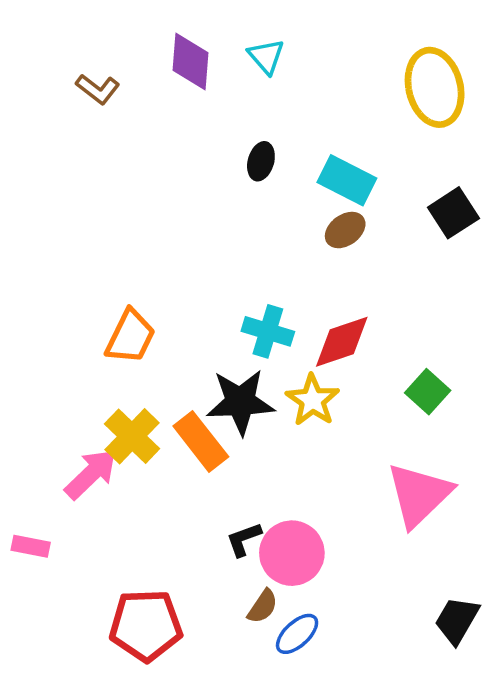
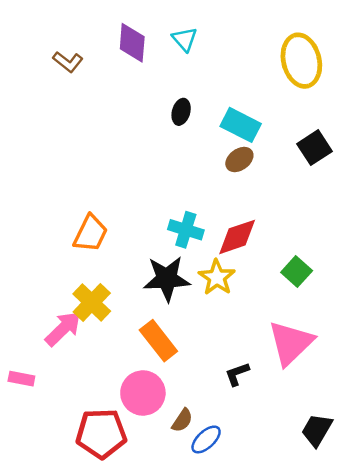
orange rectangle: (201, 441) -> (158, 341), moved
black L-shape: (244, 539) -> (237, 374), moved
pink circle: (292, 553) -> (143, 393), moved

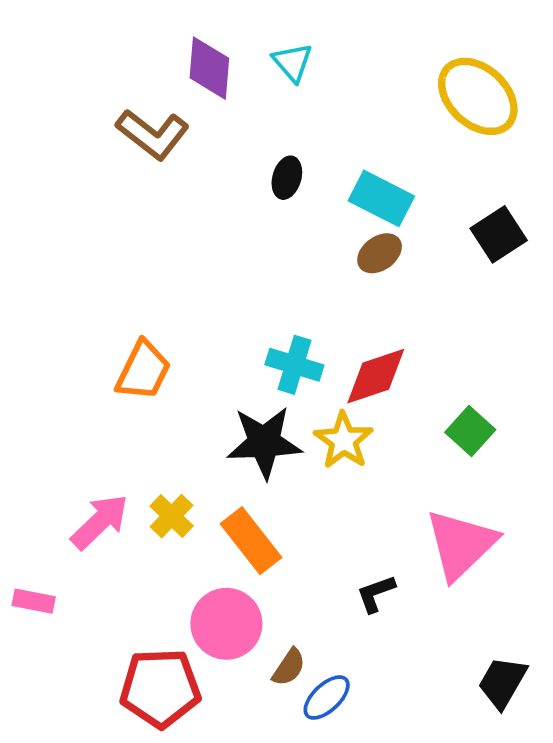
yellow ellipse: (301, 61) -> (478, 96), turned -33
brown L-shape: (68, 62) -> (153, 134), moved, size x1.5
yellow cross: (92, 302) -> (172, 516), moved, size x0.7

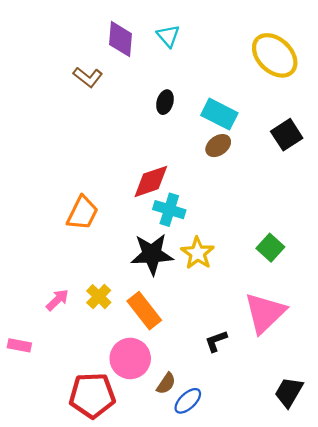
brown L-shape: (153, 134) -> (88, 77), size x0.7
red diamond: (376, 376) -> (151, 181), moved
pink arrow: (100, 522) -> (57, 300), size x0.7

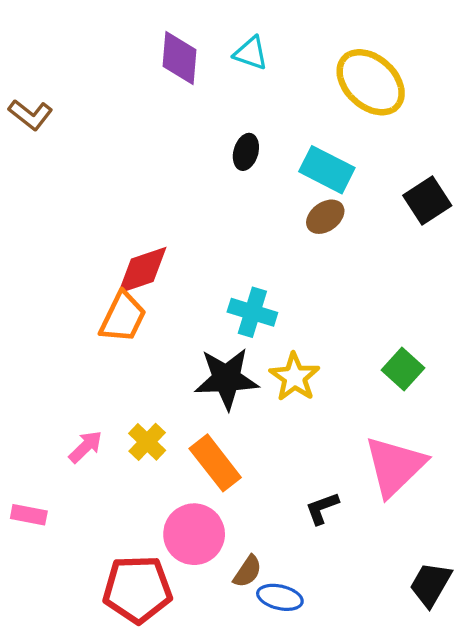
cyan triangle: (168, 36) -> (251, 53), turned -30
yellow ellipse: (275, 55) -> (371, 82), moved
brown L-shape: (88, 77) -> (30, 115), moved
red diamond: (151, 181) -> (142, 270), moved
blue ellipse: (188, 401) -> (280, 597), turned 56

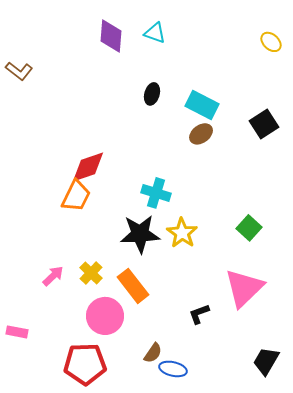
yellow ellipse: (371, 82) -> (271, 42), moved, size x0.5
pink rectangle: (29, 515) -> (17, 332), moved
pink circle: (194, 534) -> (105, 316), moved

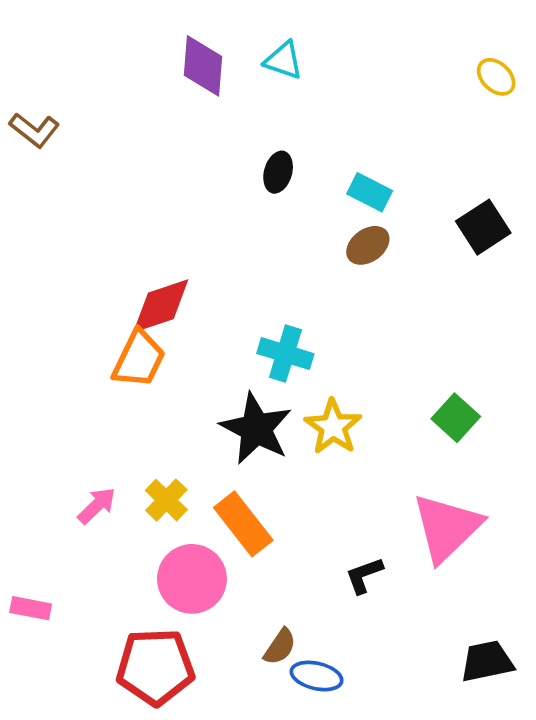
cyan rectangle: (202, 105) -> (370, 192), size x0.7
black star: (140, 234) -> (256, 429), turned 30
black trapezoid: (266, 361) -> (487, 661), turned 48

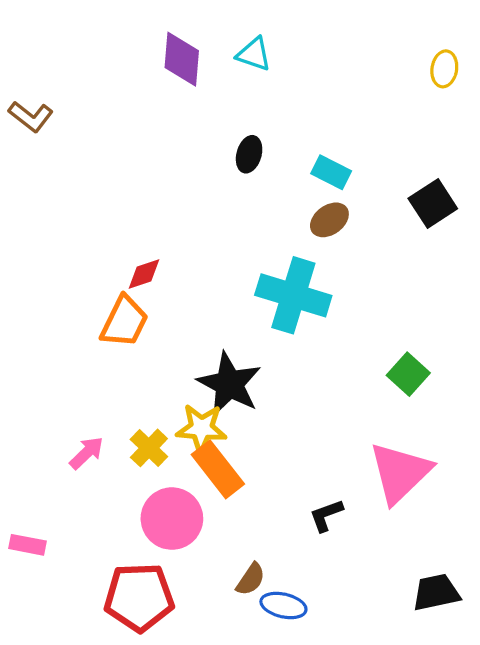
yellow ellipse: (496, 77) -> (444, 69), turned 56
red diamond: (161, 306) -> (144, 274), size x0.6
cyan cross: (285, 354) -> (293, 295), moved, size x1.5
yellow star: (333, 427) -> (201, 428), moved, turned -30

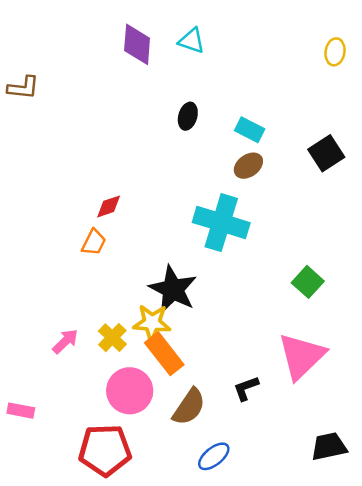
brown L-shape: (31, 116) -> (23, 88), turned -32
orange trapezoid: (124, 322) -> (94, 242), size x0.7
brown semicircle: (251, 579) -> (189, 407), moved, size x1.5
blue ellipse: (283, 606) -> (214, 456), turned -52

